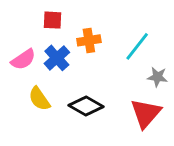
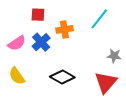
cyan line: (137, 46) -> (99, 19), moved
yellow semicircle: (39, 99) -> (17, 76), moved

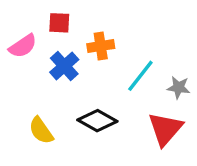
cyan line: (99, 19) -> (140, 76), moved
pink semicircle: (17, 43) -> (23, 46), moved
yellow semicircle: (17, 76) -> (41, 131), moved

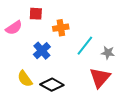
blue cross: (64, 66) -> (42, 51), moved
black diamond: (97, 121) -> (52, 85), moved

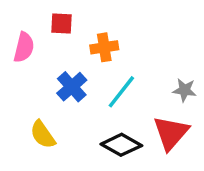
pink semicircle: (14, 28) -> (24, 47), turned -42
cyan line: (85, 46) -> (121, 92), moved
black diamond: (52, 85) -> (121, 145), moved

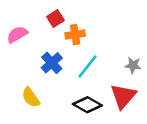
red square: (62, 23) -> (55, 18), moved, turned -35
pink semicircle: (24, 47) -> (17, 35), turned -135

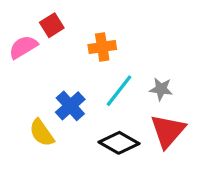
red square: (55, 18) -> (52, 25), moved
blue cross: (52, 63) -> (70, 106), moved
gray star: (133, 65) -> (161, 89), moved

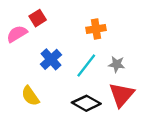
orange cross: (102, 47) -> (96, 29), moved
blue cross: (70, 106) -> (51, 59), moved

